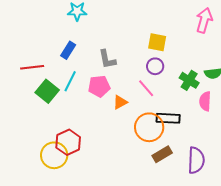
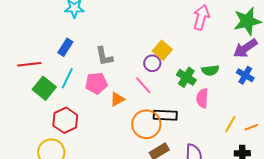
yellow square: (157, 42) -> (162, 50), moved, turned 30
red hexagon: (68, 142) -> (65, 120), moved

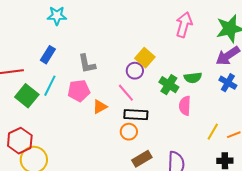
black rectangle: (165, 115) -> (136, 115), moved
red hexagon: (65, 120) -> (20, 141), moved
orange circle: (146, 124) -> (129, 132), size x0.6

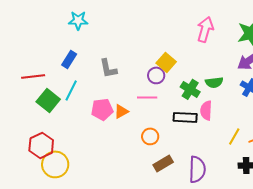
pink pentagon: (79, 91) -> (102, 109), moved
pink line: (126, 93) -> (147, 97), turned -48
black rectangle: (136, 115) -> (185, 117), moved

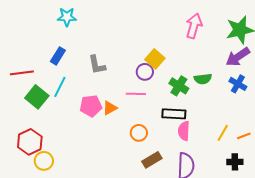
pink semicircle: (206, 110) -> (184, 131), moved
yellow circle: (55, 164) -> (44, 161), size x0.7

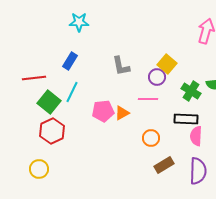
gray L-shape: (97, 65) -> (121, 66), moved
red hexagon: (30, 142) -> (52, 131), moved
yellow circle: (44, 161) -> (39, 169), moved

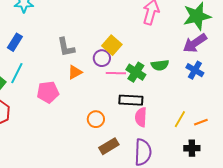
pink line: (148, 99) -> (116, 73), moved
orange triangle: (122, 113) -> (75, 72), moved

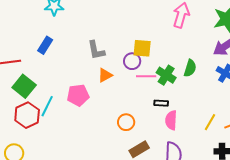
yellow square: (112, 45) -> (142, 48), turned -36
green semicircle: (160, 65) -> (190, 68), turned -66
cyan line: (17, 73) -> (47, 106), moved
black rectangle: (131, 100) -> (161, 103), size x0.6

